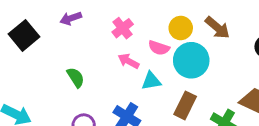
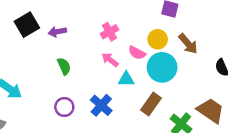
purple arrow: (71, 18) -> (57, 32), moved

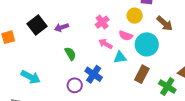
yellow circle: (158, 39) -> (135, 16), moved
blue cross: (101, 105) -> (94, 74), moved

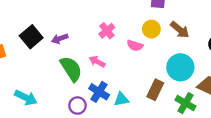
yellow circle: (135, 16) -> (151, 29), moved
pink arrow: (105, 44) -> (97, 62), moved
cyan circle: (147, 44) -> (180, 67), moved
green semicircle: (70, 54) -> (71, 69), size x1.6
cyan triangle: (120, 57) -> (121, 99), moved

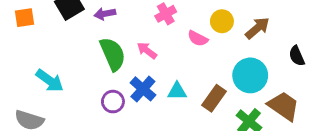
brown arrow: (180, 30) -> (257, 28), turned -90
cyan triangle: (121, 99) -> (177, 91), moved

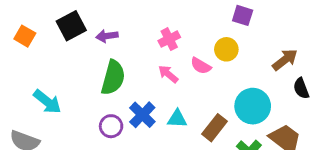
orange square: (25, 18) -> (25, 36), turned 36
brown arrow: (257, 28) -> (285, 60), moved
pink arrow: (147, 50) -> (168, 74), moved
green semicircle: (113, 54) -> (113, 78), turned 36

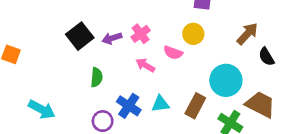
black square: (71, 26) -> (80, 36), moved
purple arrow: (107, 36) -> (112, 38), moved
green semicircle: (113, 78) -> (97, 77), size x0.6

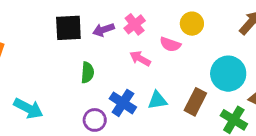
black square: (80, 36) -> (68, 28), turned 36

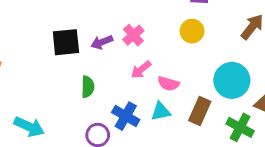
pink semicircle: (170, 44) -> (168, 84), moved
pink arrow: (140, 59) -> (141, 70), turned -65

